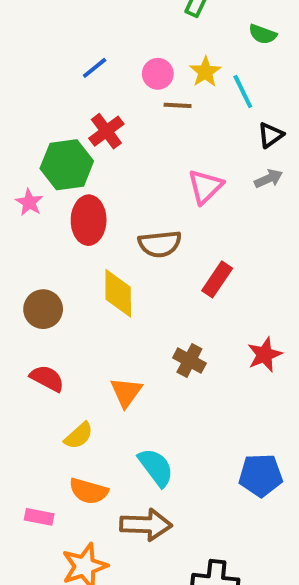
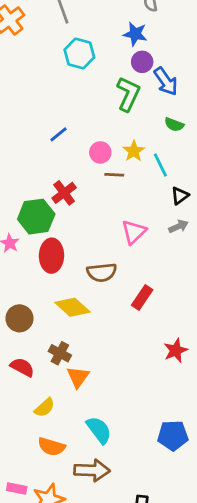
blue line: (95, 68) -> (58, 134), moved
yellow diamond: (118, 293) -> (72, 307), turned -48
brown cross: (189, 361) -> (60, 353), moved
pink rectangle: (39, 517) -> (17, 488), moved

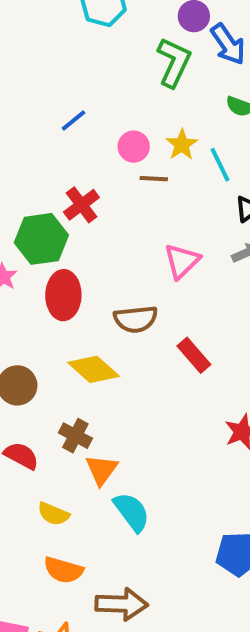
red rectangle: (142, 297) -> (194, 355), turned -75
yellow semicircle: (45, 408) -> (53, 514), turned 65
cyan semicircle: (99, 430) -> (132, 512), moved

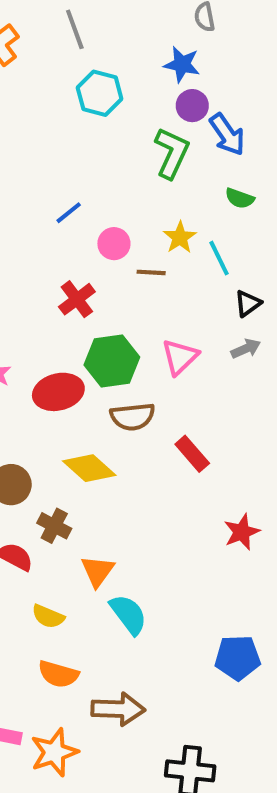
pink circle: (134, 147) -> (114, 244), moved
green hexagon: (41, 239) -> (112, 361), moved
red ellipse: (63, 295) -> (58, 392), turned 75
brown cross: (75, 436) -> (54, 526), moved

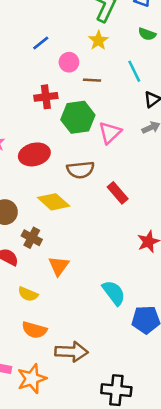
yellow star: (180, 237) -> (98, 40), moved
red cross: (77, 299) -> (46, 97), turned 30
green hexagon: (112, 361) -> (78, 117), moved
cyan semicircle: (128, 614) -> (114, 293), moved

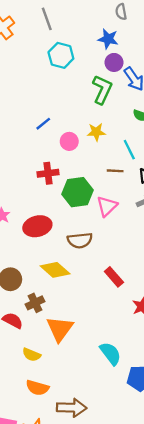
yellow star: (98, 40) -> (96, 132), moved, turned 30
brown line: (92, 80) -> (115, 171), moved
red rectangle: (118, 193) -> (114, 277), moved
brown cross: (32, 238) -> (35, 303), turned 36
orange triangle: (59, 266) -> (60, 329), size x1.4

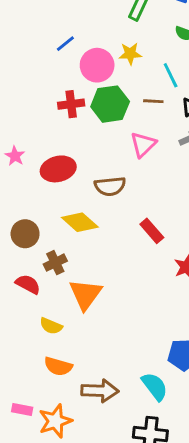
pink circle: (69, 141) -> (97, 65), size x1.5
green hexagon: (77, 192) -> (110, 104), moved
cyan semicircle: (110, 353) -> (155, 386), moved

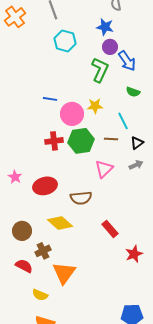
blue line: (65, 44) -> (50, 99), turned 48

